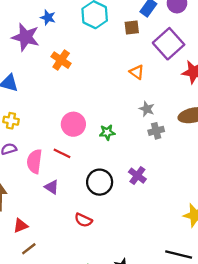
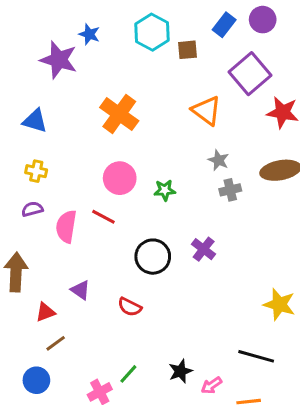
brown square: (132, 28) -> (187, 50), moved
orange cross: (61, 60) -> (119, 114), moved, size x1.4
orange triangle: (137, 72) -> (206, 111), size x1.5
purple triangle: (52, 187) -> (80, 290), moved

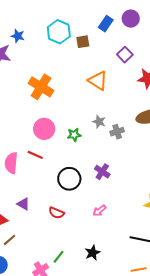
purple square: (250, 74) -> (125, 55), size x0.6
gray star: (218, 160) -> (99, 122), moved
pink arrow: (212, 385) -> (99, 211), moved

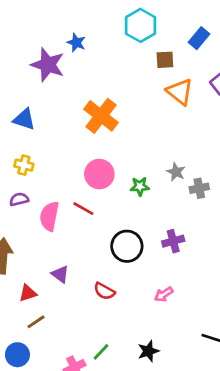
cyan hexagon: (59, 32) -> (141, 25), moved
orange triangle: (98, 81) -> (180, 92), moved
purple cross: (102, 172) -> (173, 241), turned 35

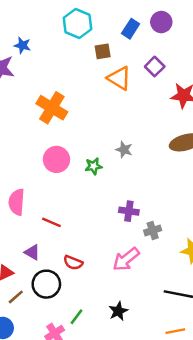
gray cross: (199, 188) -> (153, 230), moved
red line: (83, 209) -> (51, 222), moved
purple cross: (173, 241) -> (129, 211), turned 30
black circle: (127, 246) -> (46, 284), moved
pink arrow: (164, 294) -> (126, 259), size x1.6

